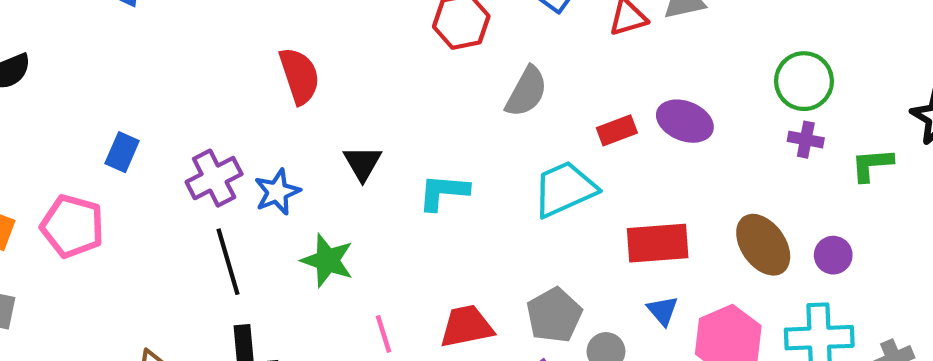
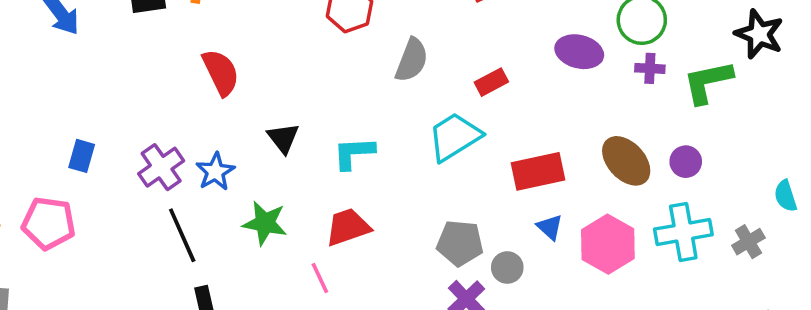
purple ellipse: (685, 121) -> (579, 52), moved
green L-shape: (872, 165) -> (708, 82), size x1.4
gray pentagon: (554, 315) -> (460, 243), turned -30
red trapezoid: (466, 326) -> (348, 227), moved

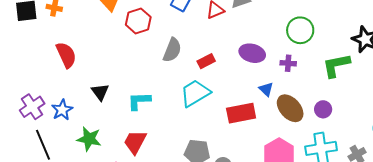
purple ellipse: (579, 52) -> (252, 53), moved
purple cross: (650, 68) -> (288, 63), moved
red rectangle: (491, 82) -> (206, 61), moved
red trapezoid: (348, 227) -> (135, 142), turned -44
blue triangle: (550, 227) -> (266, 89), moved

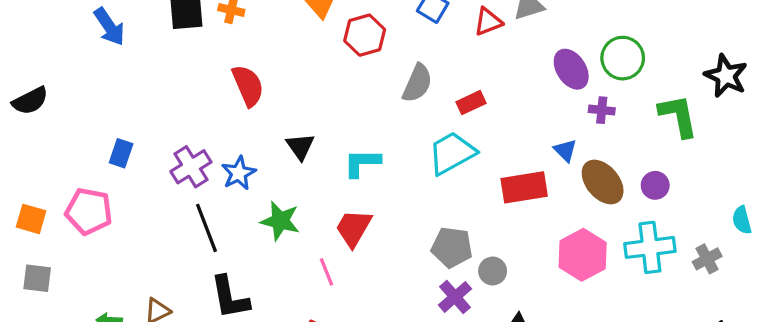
purple ellipse: (252, 53) -> (571, 69), moved, turned 40
green L-shape: (336, 65) -> (678, 116), turned 88

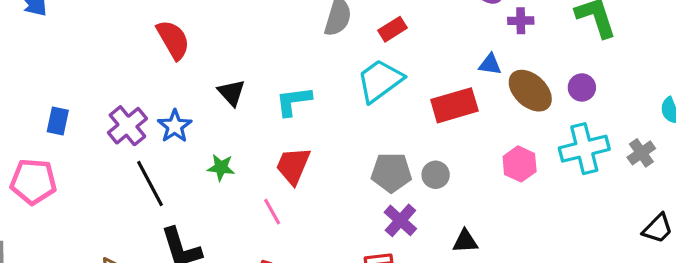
blue triangle: (565, 150) -> (490, 64), turned -30
green star: (280, 221) -> (221, 168), size x0.7
pink hexagon: (583, 255) -> (520, 164), size x0.7
gray circle: (493, 271) -> (436, 175), moved

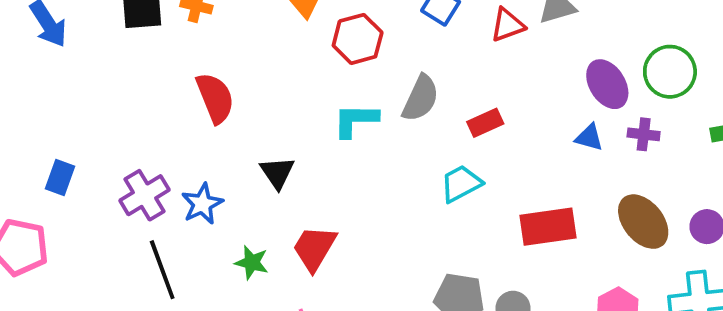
blue triangle: (490, 64) -> (589, 138), moved
cyan trapezoid: (380, 81) -> (461, 184), size x0.7
cyan L-shape: (294, 101) -> (356, 120), moved
red trapezoid: (293, 166) -> (314, 248), moved

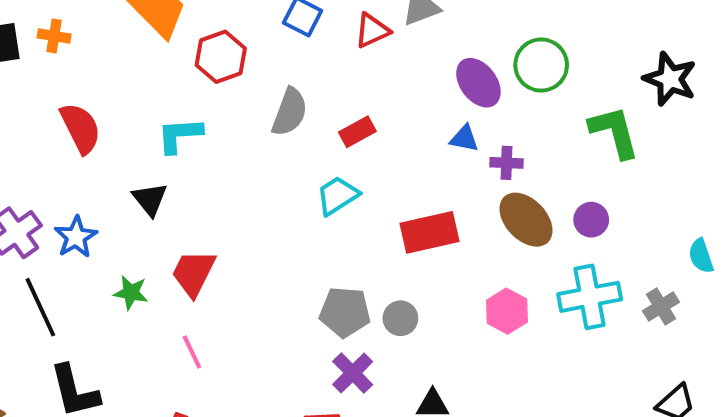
cyan L-shape: (356, 120) -> (180, 135), moved
purple cross: (644, 134) -> (507, 163), moved

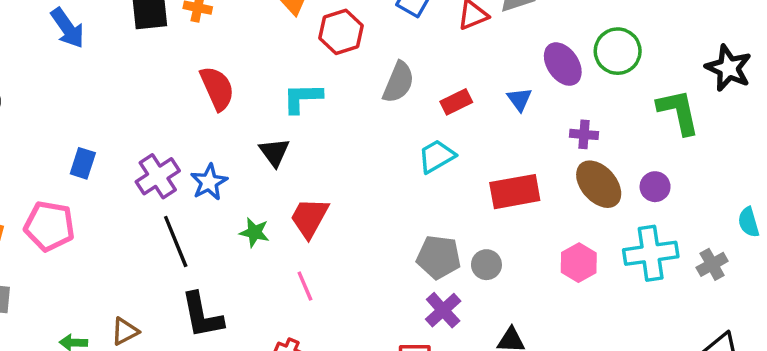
blue triangle: (464, 138) -> (520, 99), moved, turned 40

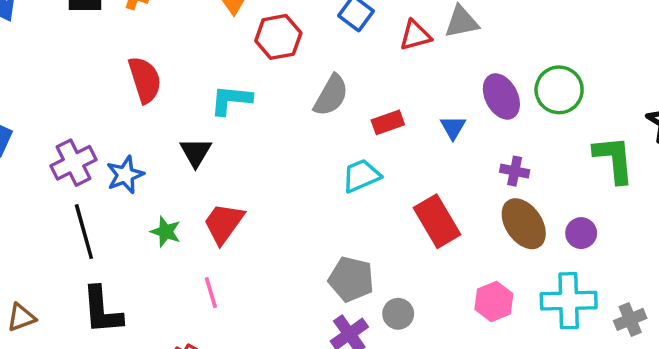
red rectangle: (515, 192) -> (437, 221), turned 63
gray circle: (486, 265) -> (398, 314), moved

